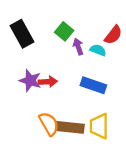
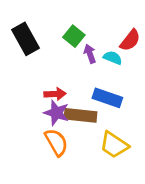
purple star: (30, 81) -> (56, 113), moved
yellow trapezoid: (99, 126) -> (114, 145), turned -56
brown rectangle: (70, 127) -> (81, 115), moved

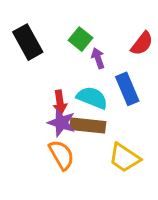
cyan semicircle: (113, 58) -> (92, 98), moved, size x1.5
red arrow: (55, 94) -> (60, 102), turned 85
blue rectangle: (107, 98) -> (127, 89), moved, turned 48

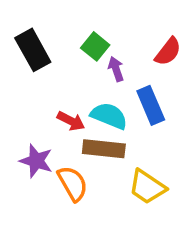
red arrow: (60, 102) -> (71, 121), turned -55
purple star: (61, 123) -> (36, 161), moved

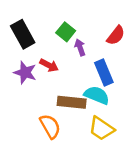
cyan semicircle: (109, 116) -> (97, 95), moved
red arrow: (71, 121) -> (49, 65), moved
purple star: (36, 161) -> (25, 72), moved

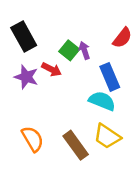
green square: (66, 32) -> (69, 50), moved
brown rectangle: (72, 102) -> (76, 145), moved, turned 48
orange semicircle: (50, 126) -> (33, 139), moved

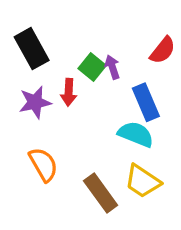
red arrow: (52, 69) -> (69, 92), turned 66
purple star: (26, 77) -> (35, 102), turned -30
orange semicircle: (33, 139) -> (43, 164), moved

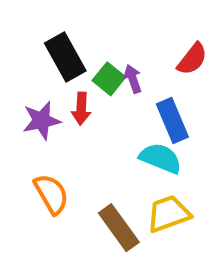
black rectangle: (32, 49) -> (65, 57), moved
yellow trapezoid: (143, 181) -> (168, 214), turned 126

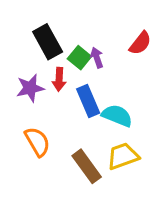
blue rectangle: (172, 121) -> (88, 101), moved

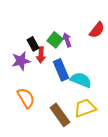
black rectangle: (48, 42) -> (33, 44), moved, size x0.6

